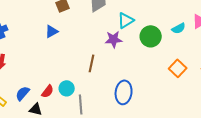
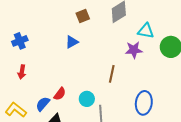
cyan triangle: (126, 20) -> (146, 31), turned 42
red semicircle: (48, 91) -> (60, 94), moved

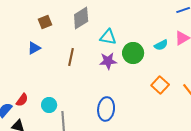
purple star: (134, 50) -> (108, 61), moved
brown line: (112, 74) -> (71, 57), moved

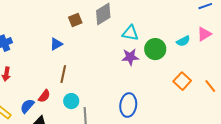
brown square: (45, 22) -> (75, 20), moved
brown line: (71, 57) -> (63, 74), moved

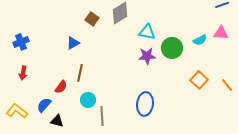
brown square: (75, 20) -> (92, 19), turned -32
pink triangle: (204, 34) -> (221, 33), turned 35
red semicircle: (44, 96) -> (61, 87), moved

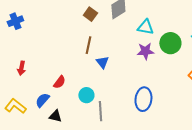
blue cross: (21, 42) -> (15, 21), moved
blue triangle: (73, 43) -> (102, 62), moved, turned -40
brown line: (80, 73) -> (88, 45), moved

